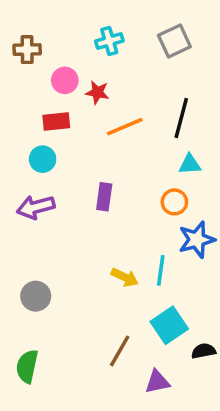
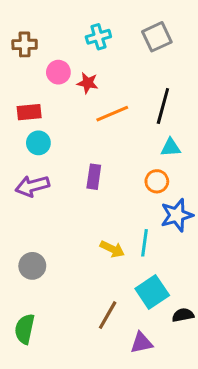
red rectangle: (56, 121) -> (29, 112), moved

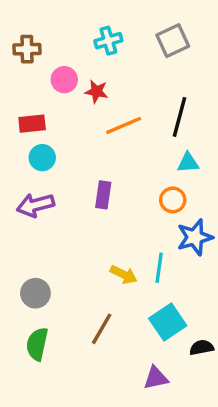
brown line: (108, 315) -> (102, 329), moved
green semicircle: (25, 329) -> (37, 344), moved

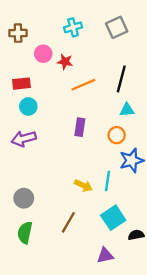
purple rectangle: (103, 195) -> (80, 127), moved

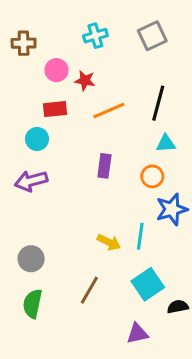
red rectangle: (21, 84) -> (55, 109), moved

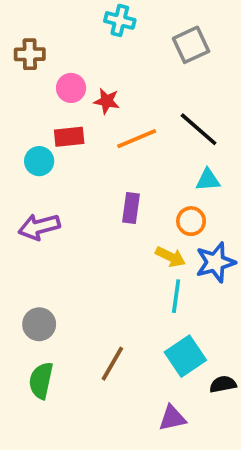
cyan cross: (95, 36) -> (120, 20), moved, turned 30
black line: (158, 103) -> (199, 129), turned -64
cyan circle: (37, 139) -> (39, 161), moved
yellow arrow: (109, 242) -> (170, 257), moved

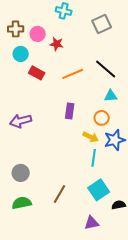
pink circle: (71, 88) -> (38, 34), moved
red star: (107, 101) -> (57, 44), moved
red rectangle: (69, 137) -> (37, 73), turned 35
cyan circle: (39, 161) -> (21, 54), moved
green semicircle: (41, 381) -> (22, 203), turned 66

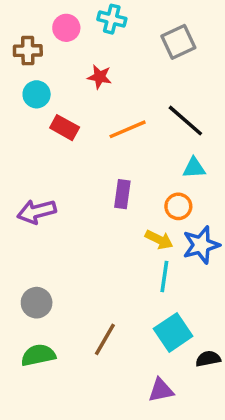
pink circle: (38, 34) -> (66, 28), moved

